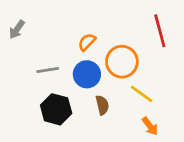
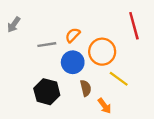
gray line: (48, 70) -> (47, 45), moved
orange arrow: (150, 126) -> (105, 106), moved

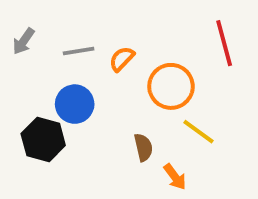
gray line: (47, 45) -> (79, 51), moved
blue circle: (73, 62) -> (75, 104), moved
black hexagon: (47, 92) -> (43, 139), moved

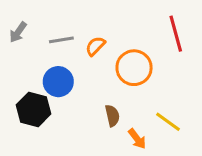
yellow line: (198, 132) -> (168, 122), moved

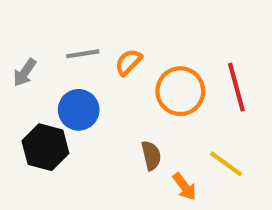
gray arrow: (18, 32) -> (25, 72), moved
red line: (176, 34) -> (236, 87), moved

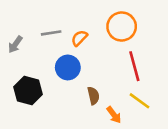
red line: (236, 87) -> (134, 66), moved
orange circle: (180, 91) -> (122, 26), moved
blue circle: (79, 110) -> (68, 67), moved

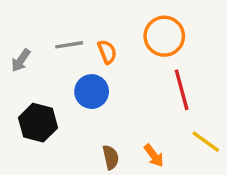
orange semicircle: (79, 38) -> (107, 52), turned 114
brown semicircle: (93, 96) -> (111, 157), moved
yellow line: (140, 101) -> (206, 142), moved

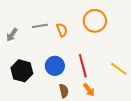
red line: (182, 90) -> (83, 66), moved
blue circle: (92, 92) -> (55, 66), moved
yellow line: (206, 142) -> (119, 69), moved

